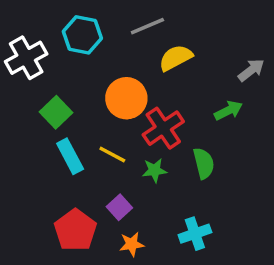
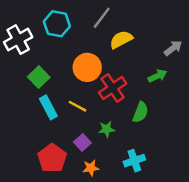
gray line: (147, 26) -> (102, 18), turned -30
green semicircle: (204, 163) -> (140, 112), turned 35
green star: (154, 170) -> (107, 129), moved

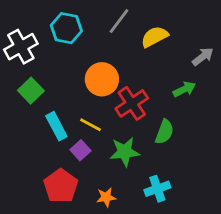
yellow semicircle: (121, 40) -> (154, 37), moved
green square: (39, 77) -> (31, 91), moved
green star: (107, 129) -> (125, 152), size x1.5
purple square: (82, 142) -> (81, 150), moved

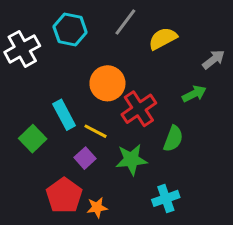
green square: (31, 91) -> (33, 139), moved
cyan rectangle: (56, 126) -> (64, 115), moved
orange star: (106, 197) -> (97, 207), moved

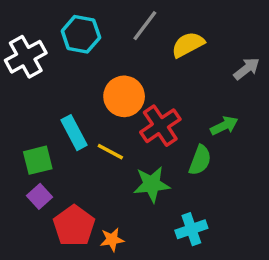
green arrow: (194, 94) -> (224, 126), moved
green square: (33, 139) -> (38, 160), turned 30
purple square: (85, 158) -> (40, 196), moved

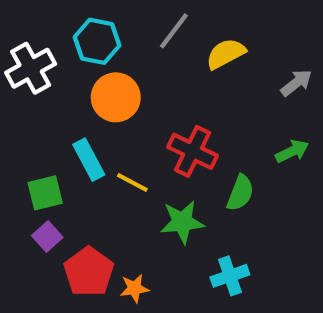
orange circle: (124, 96) -> (116, 97), moved
red cross: (160, 126) -> (193, 151), turned -30
green arrow: (224, 126) -> (292, 151), moved

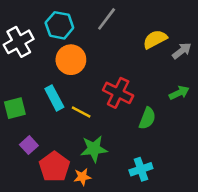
yellow semicircle: (226, 54) -> (155, 39), moved
green square: (45, 193) -> (15, 108), moved
green star: (182, 222) -> (94, 149), moved

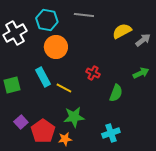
gray line: (107, 19) -> (84, 15), turned 60
red cross: (118, 93) -> (93, 73), size x0.6
purple square: (29, 145) -> (21, 122), moved

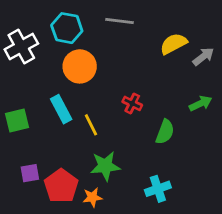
yellow line: (64, 88) -> (91, 125), turned 35
purple square: (21, 122) -> (30, 173), turned 32

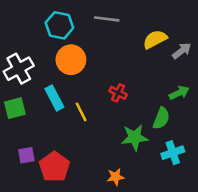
white cross: (21, 47) -> (19, 69), moved
green semicircle: (165, 132) -> (161, 118), moved
green star: (105, 166) -> (135, 137), moved
cyan cross: (158, 189) -> (173, 153), moved
orange star: (92, 197) -> (115, 177), moved

